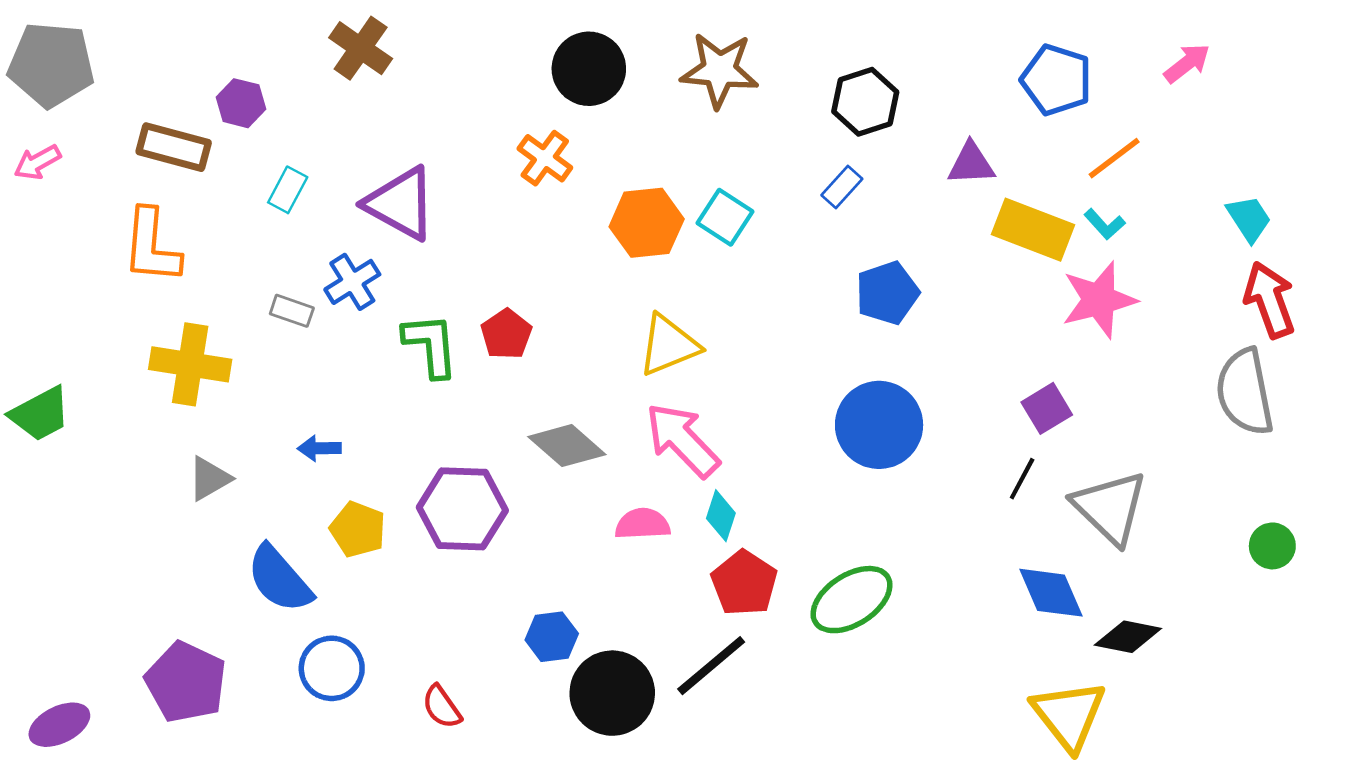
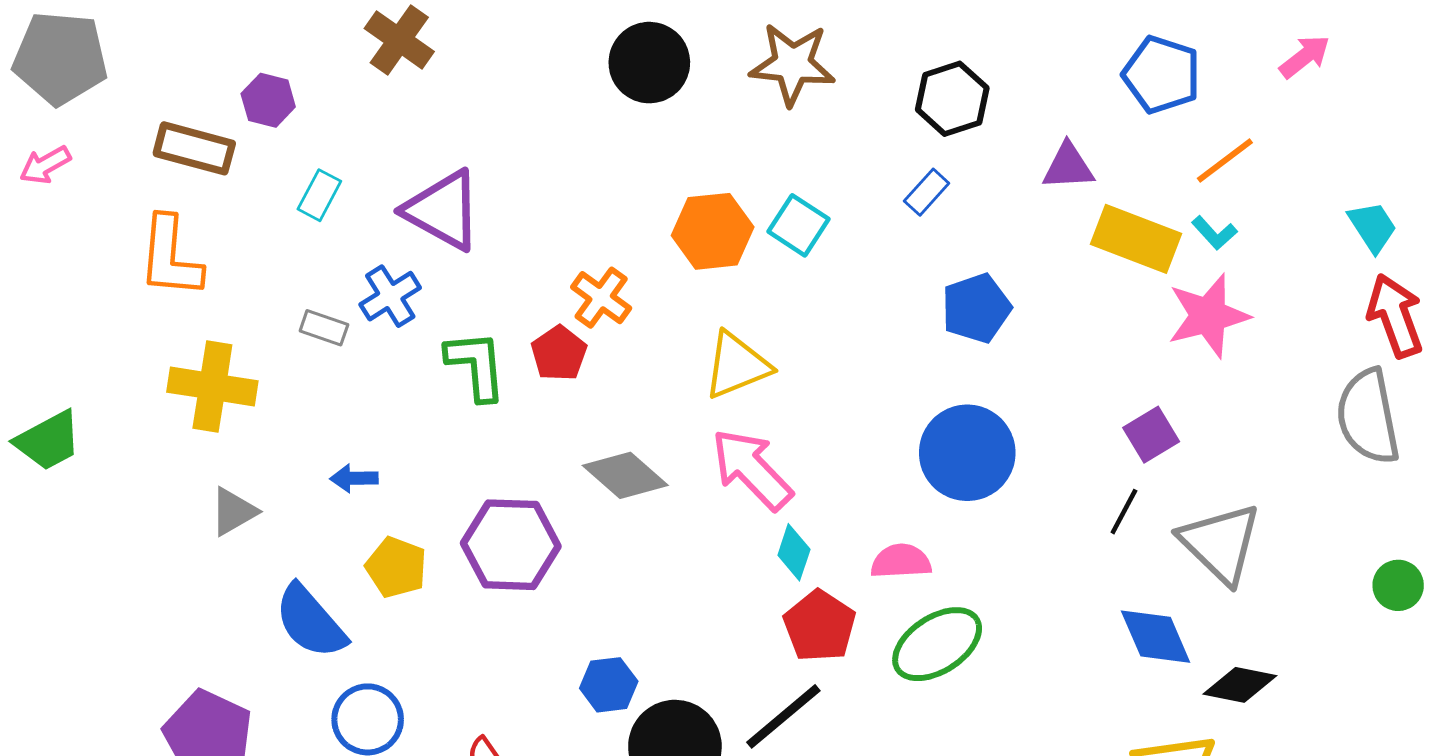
orange cross: (545, 158) -> (601, 298), moved
pink semicircle: (642, 524) -> (901, 561), moved

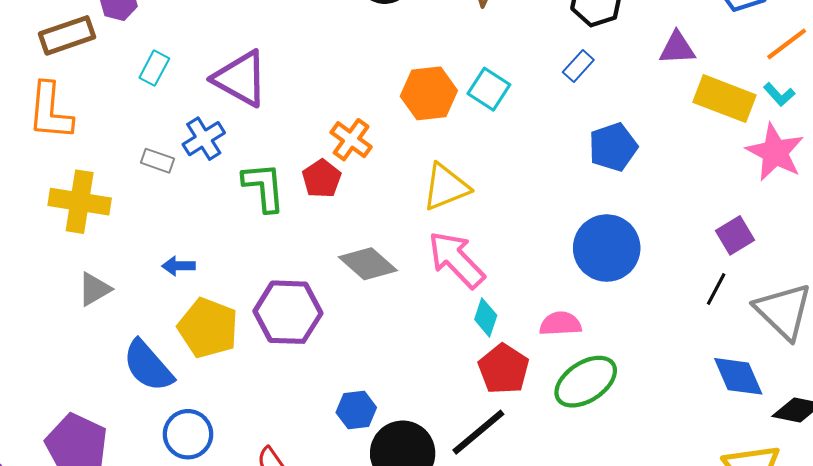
brown rectangle: (194, 148) -> (67, 35), turned -34
pink star: (1208, 316) -> (775, 152), turned -30
yellow pentagon: (396, 567) -> (208, 328), size x1.4

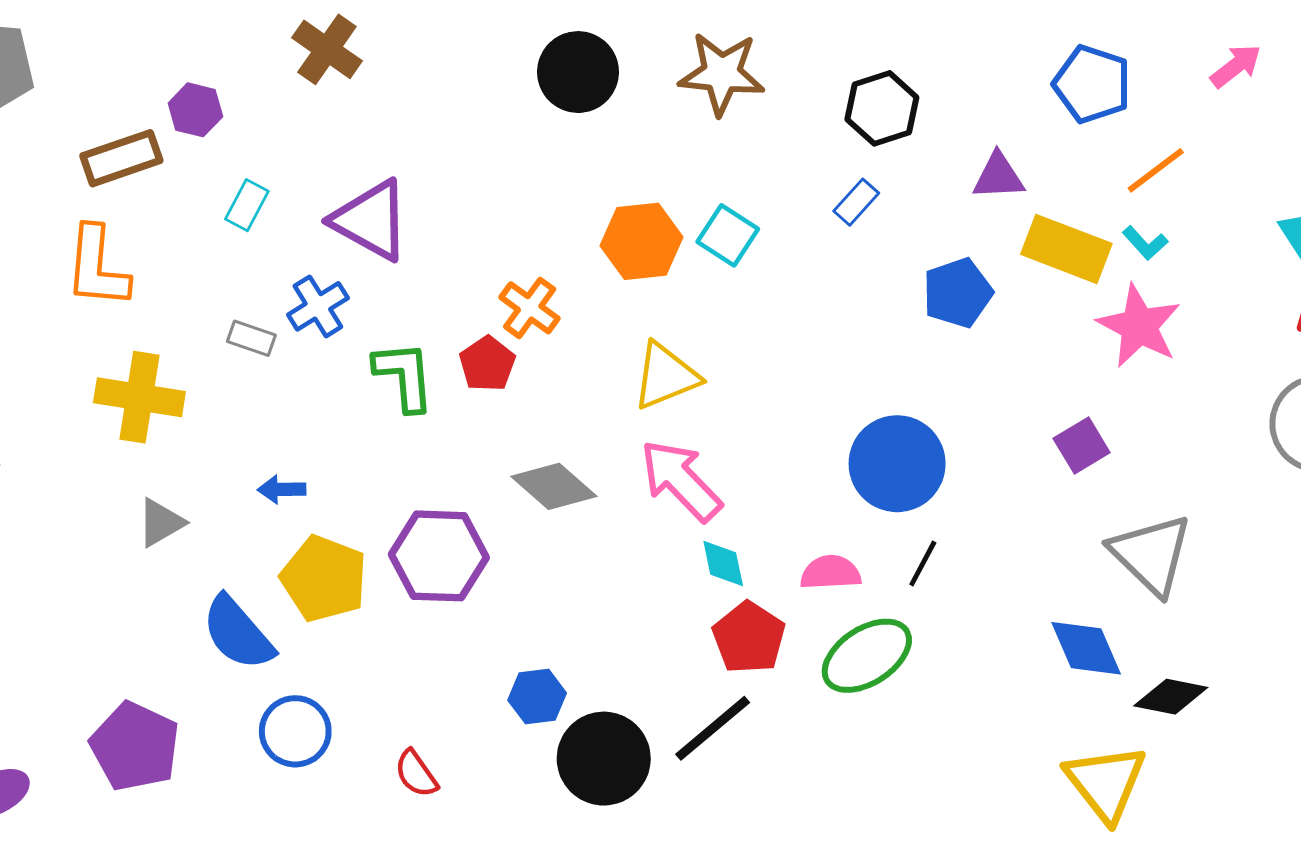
blue pentagon: (613, 147) -> (958, 293), moved
black line: (716, 289) -> (923, 563), moved
cyan diamond: (486, 317) -> (723, 563), turned -30

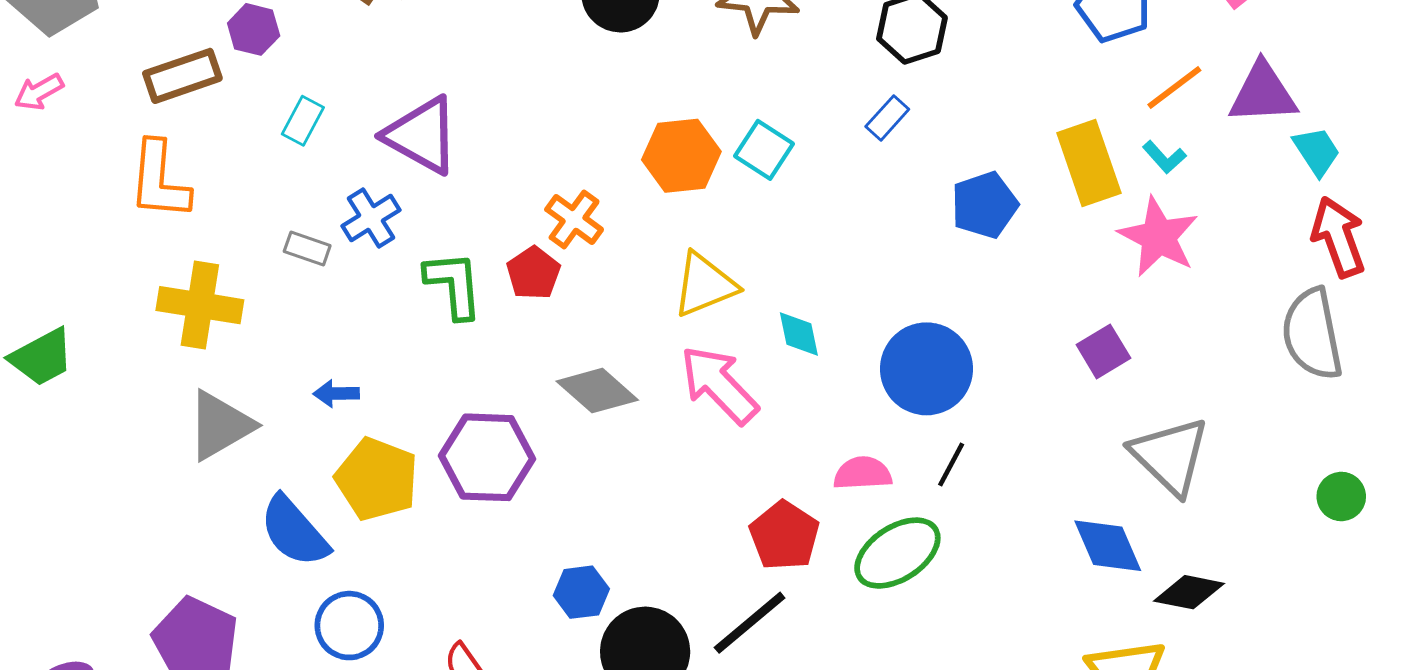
purple triangle: (998, 176) -> (1263, 93), moved, size x1.4
yellow rectangle: (1066, 249) -> (1089, 163), turned 50
gray triangle: (161, 523) -> (220, 425), size x1.5
cyan diamond: (723, 563) -> (799, 334), moved

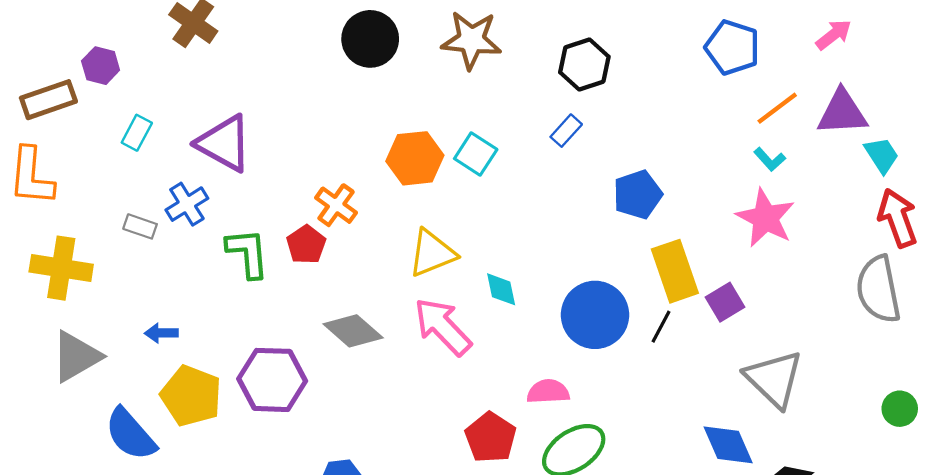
yellow rectangle: (1089, 163) -> (675, 271), moved
black line: (951, 465) -> (661, 327), moved

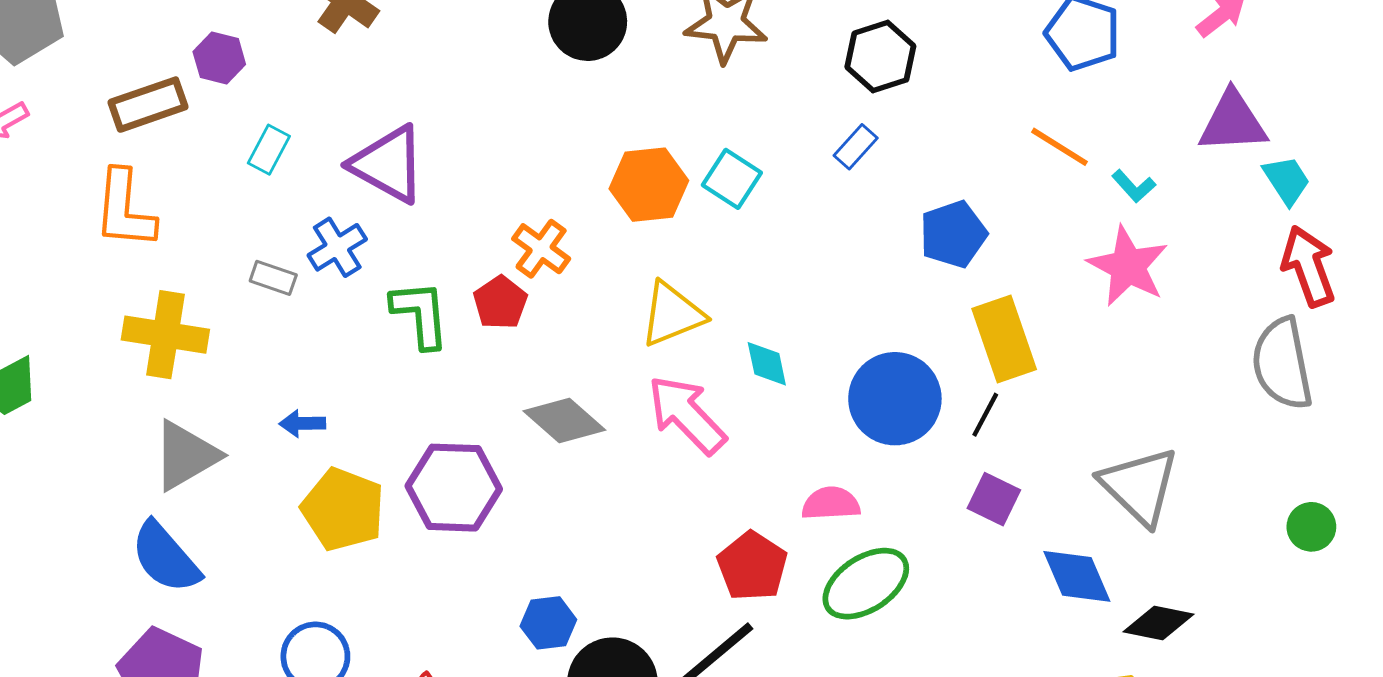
orange line: (777, 108) -> (1059, 147), moved, turned 69
purple square: (725, 302) -> (994, 499), moved, turned -33
blue semicircle: (130, 434) -> (165, 557), moved

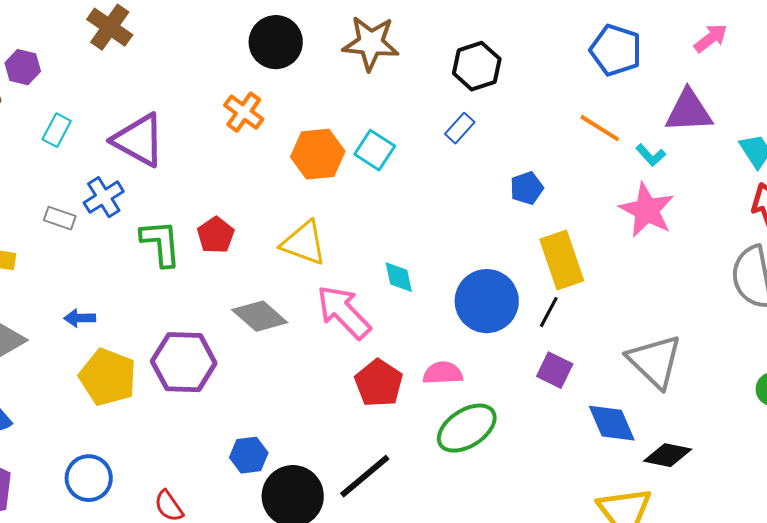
purple triangle: (1233, 122) -> (689, 111), moved
blue pentagon: (953, 234) -> (527, 188), size x0.7
orange cross: (541, 249) -> (244, 112), moved
yellow triangle: (672, 314) -> (304, 243), moved, turned 42
red pentagon: (752, 566) -> (379, 383), moved

